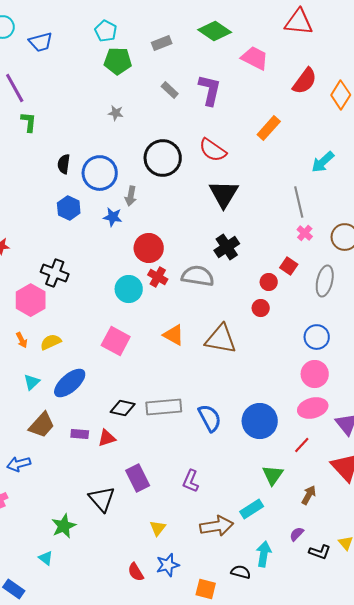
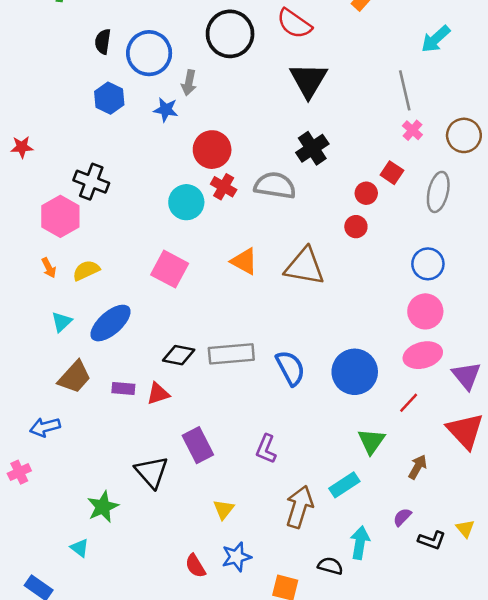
brown arrow: (217, 526) -> (299, 507), turned -64

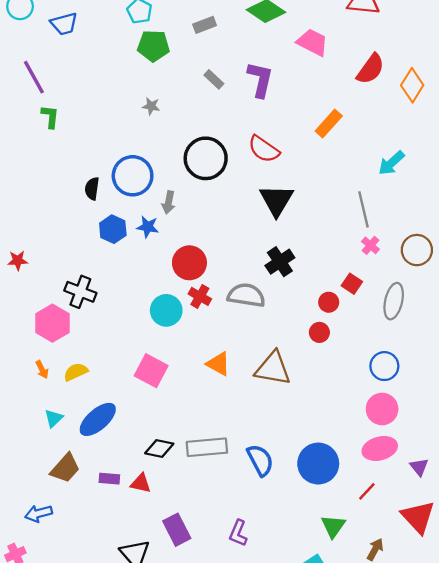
black semicircle: (103, 42) -> (92, 189), moved
blue hexagon: (109, 98) -> (113, 229), moved
purple triangle: (466, 376) -> (419, 467), size x0.7
red triangle: (158, 394) -> (141, 483), turned 30

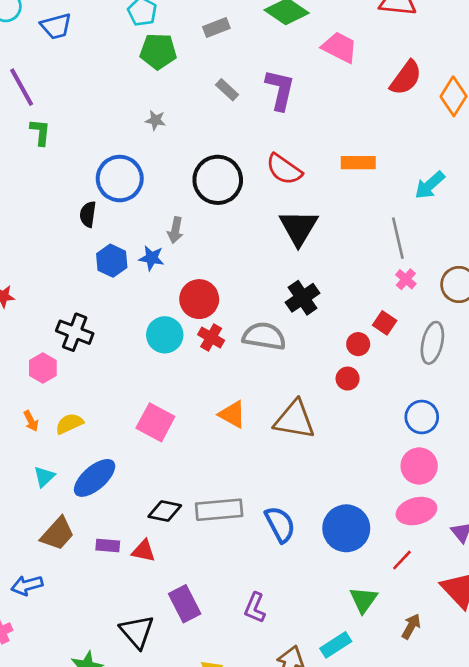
orange rectangle: (329, 124) -> (358, 163), moved, turned 48
blue circle: (133, 176) -> (120, 179), moved
cyan circle: (166, 310) -> (165, 335), moved
pink hexagon: (52, 323) -> (43, 368), size x0.7

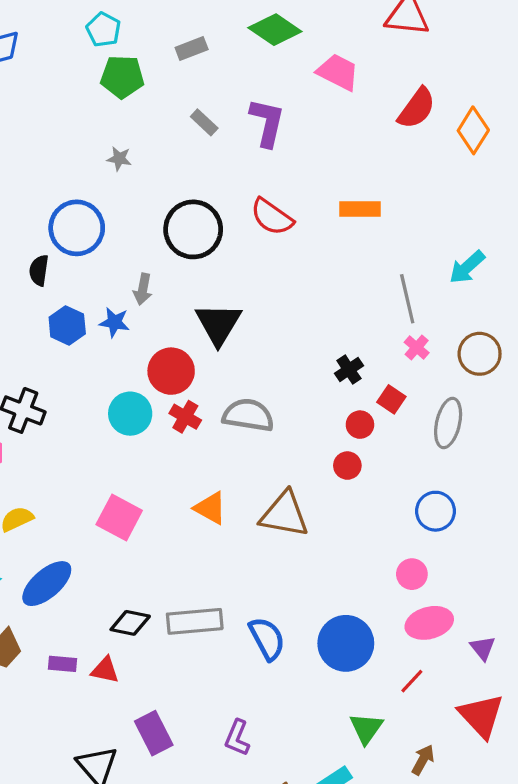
cyan arrow: (430, 185) -> (467, 267), moved
black triangle: (299, 228) -> (218, 324), moved
black cross: (303, 298) -> (349, 370), moved, size x0.7
pink circle: (419, 466) -> (412, 574), moved, size x0.7

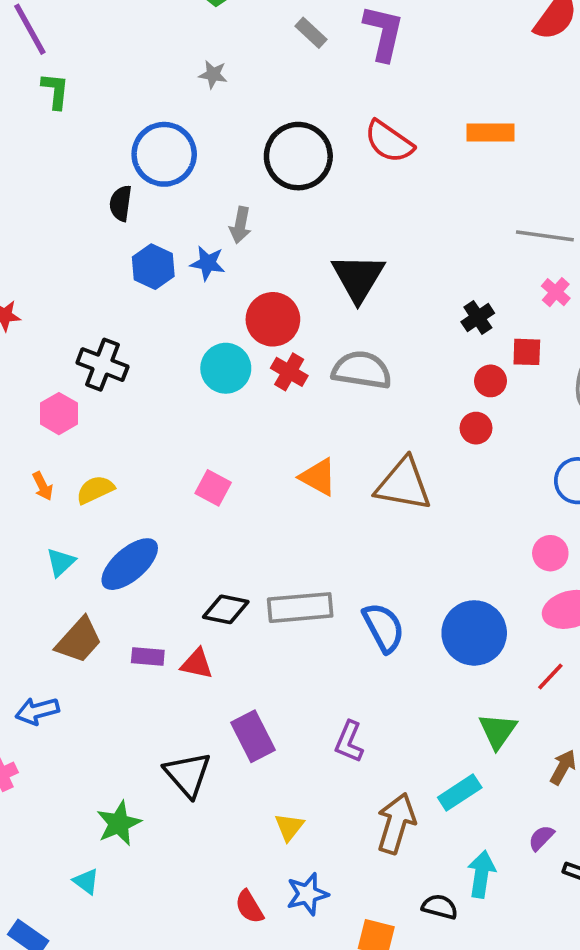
gray line: (407, 299) -> (545, 236), turned -69
black triangle: (218, 324) -> (358, 278), moved
red square: (391, 399) -> (527, 352), turned -32
pink square: (119, 517) -> (213, 488), size x0.7

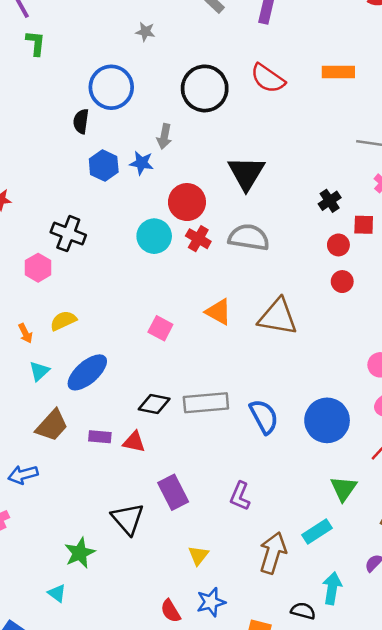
red circle: (476, 428) -> (342, 282), moved
orange arrow: (43, 486) -> (25, 333), moved
pink square: (213, 488) -> (160, 328), moved

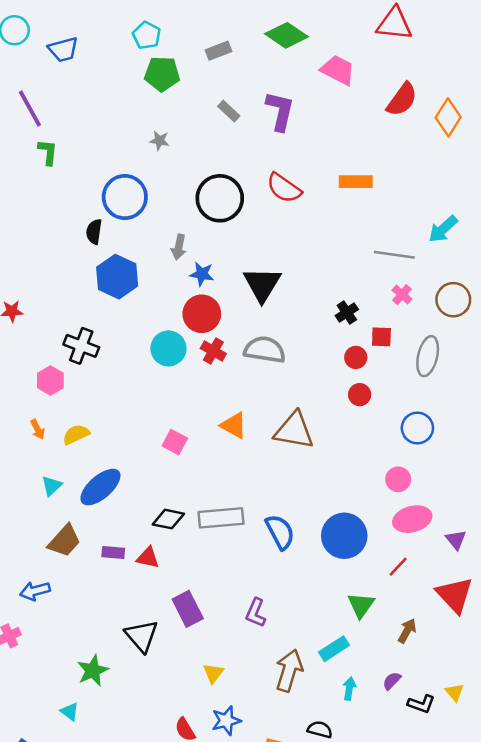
blue star: (142, 163) -> (202, 274), moved
blue hexagon: (104, 165) -> (117, 277), size x1.4
orange arrow: (25, 333) -> (38, 429), moved
cyan arrow: (332, 588) -> (349, 688), moved, size x0.7

